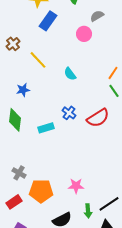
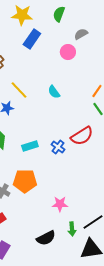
yellow line: (38, 60) -> (19, 90), moved
blue cross: (69, 113) -> (58, 147), moved
orange pentagon: (41, 191) -> (25, 181), moved

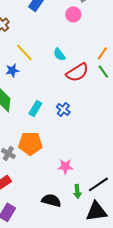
red semicircle: (82, 136) -> (77, 72), moved
cyan rectangle: (30, 146) -> (35, 108), turned -42
black semicircle: (46, 238) -> (51, 200), turned -138

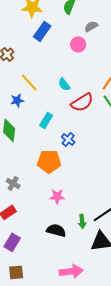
cyan rectangle: (35, 108) -> (46, 120), moved
orange pentagon: (30, 143) -> (49, 161), moved
pink star: (65, 166) -> (57, 196), moved

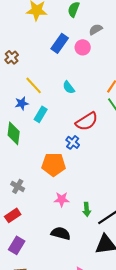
blue rectangle: (42, 31) -> (60, 43), moved
red semicircle: (82, 102) -> (87, 121), moved
cyan rectangle: (46, 120) -> (41, 114), moved
green arrow: (82, 221) -> (87, 209), moved

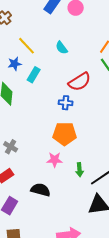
blue cross: (73, 142) -> (66, 103), turned -32
orange pentagon: (54, 164) -> (65, 134), moved
black semicircle: (61, 233) -> (41, 190), moved

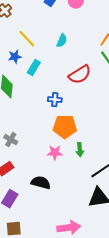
cyan semicircle: (62, 48) -> (62, 41), turned -120
blue cross: (66, 103) -> (55, 100), moved
green arrow: (80, 170) -> (80, 150), moved

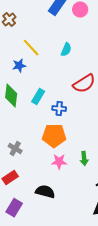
cyan rectangle: (34, 68) -> (38, 97), moved
orange pentagon: (65, 127) -> (54, 136), moved

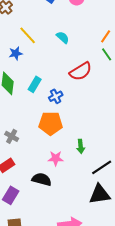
cyan semicircle: (66, 50) -> (63, 37), turned -72
blue cross: (59, 109) -> (56, 96), turned -32
pink star: (59, 162) -> (56, 158), moved

